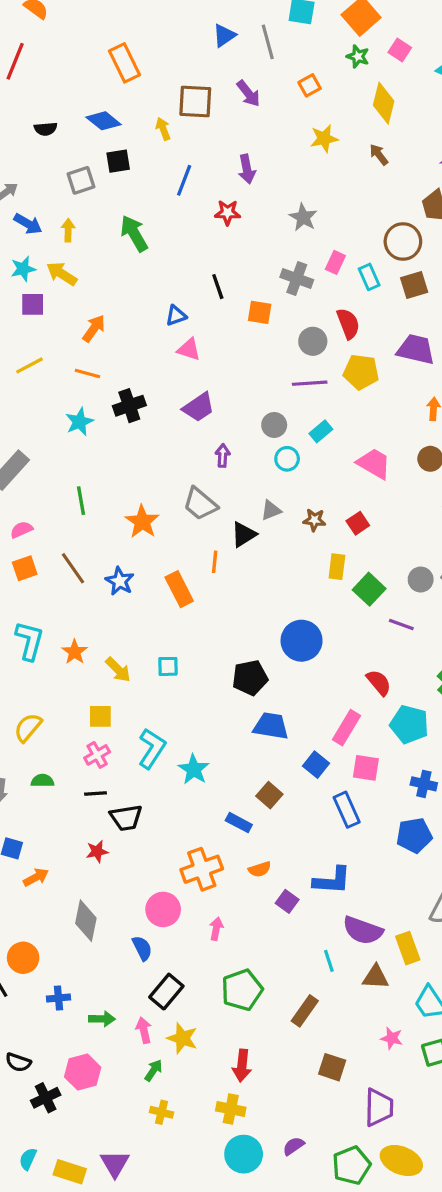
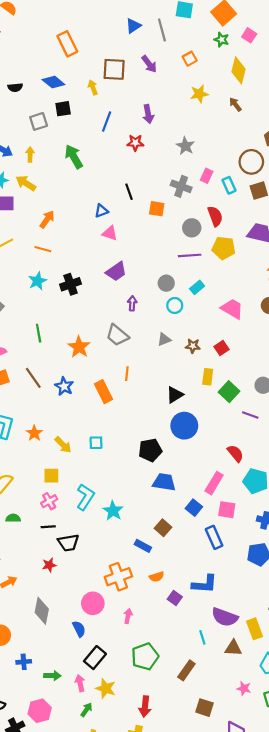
black cross: (129, 406) -> (70, 284), moved
black triangle: (244, 534) -> (175, 395), moved

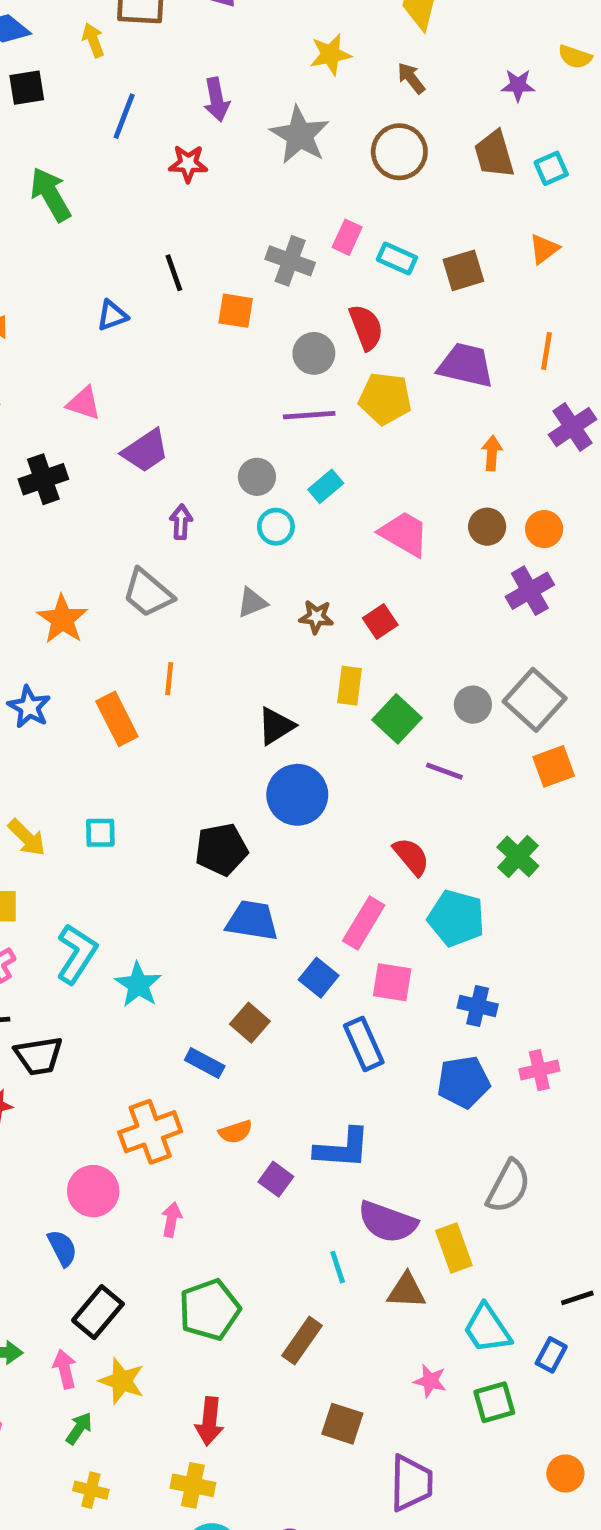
gray star: (185, 146) -> (300, 135), moved, size x1.4
brown circle: (251, 162) -> (399, 152), moved
cyan rectangle: (229, 185) -> (397, 259), turned -42
pink triangle: (110, 233) -> (84, 403), moved

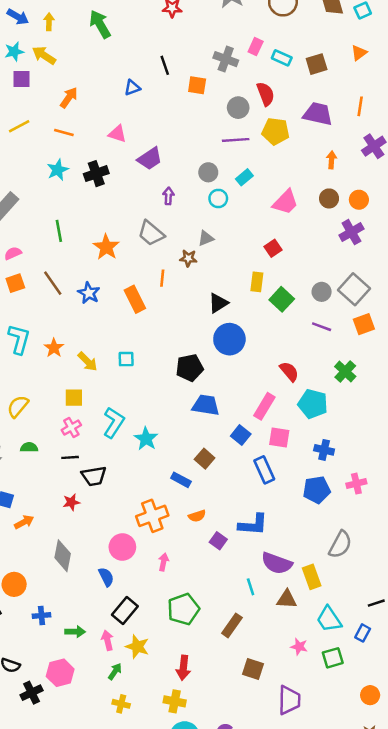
pink trapezoid: (404, 534) -> (285, 202), turned 104
brown star: (316, 617) -> (188, 258), moved
purple line: (444, 771) -> (322, 327), moved

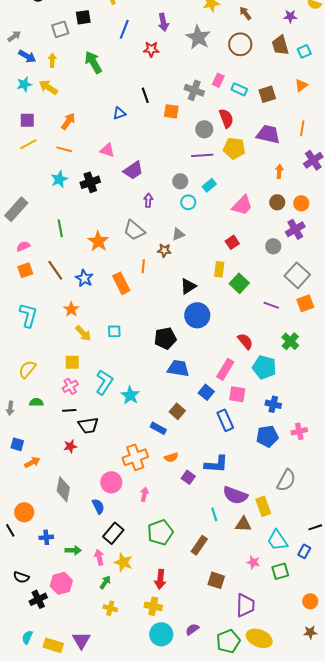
purple square: (22, 79) -> (27, 120), moved
gray circle: (322, 292) -> (273, 246), moved
orange star: (54, 348) -> (71, 309), moved

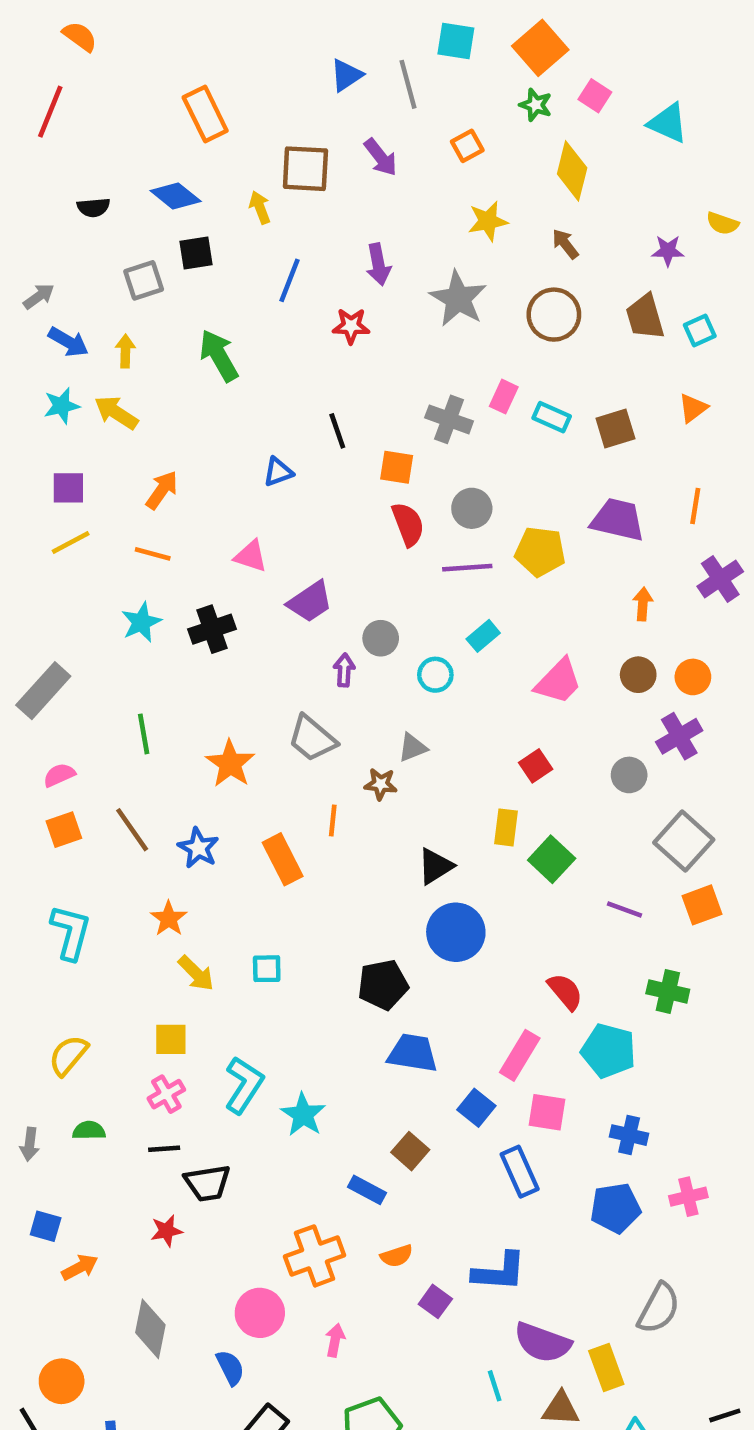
red semicircle: (226, 118) -> (408, 524), moved
gray circle: (180, 181) -> (381, 638), moved
green cross: (290, 341) -> (668, 992), turned -30

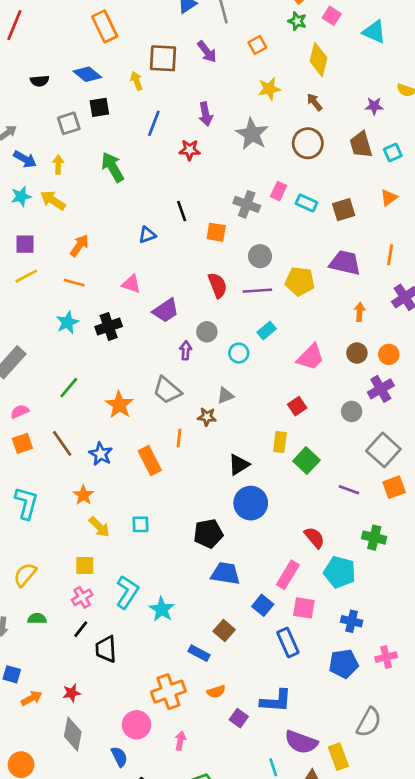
red semicircle: (408, 524) -> (218, 285), moved
green line: (144, 734) -> (69, 388), turned 50
black line: (164, 1149) -> (81, 629), turned -48
black trapezoid: (207, 1183) -> (106, 649), turned 96
red star: (166, 1231) -> (71, 693), moved

